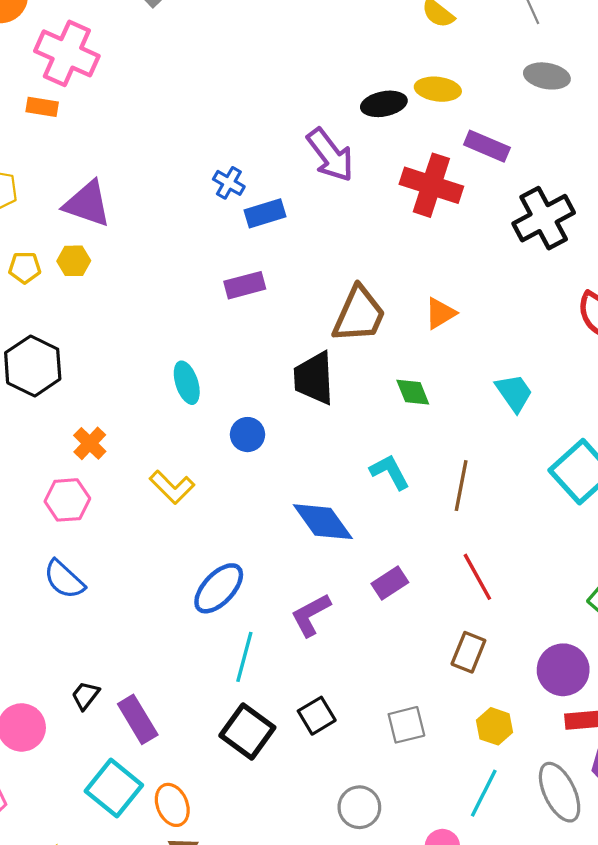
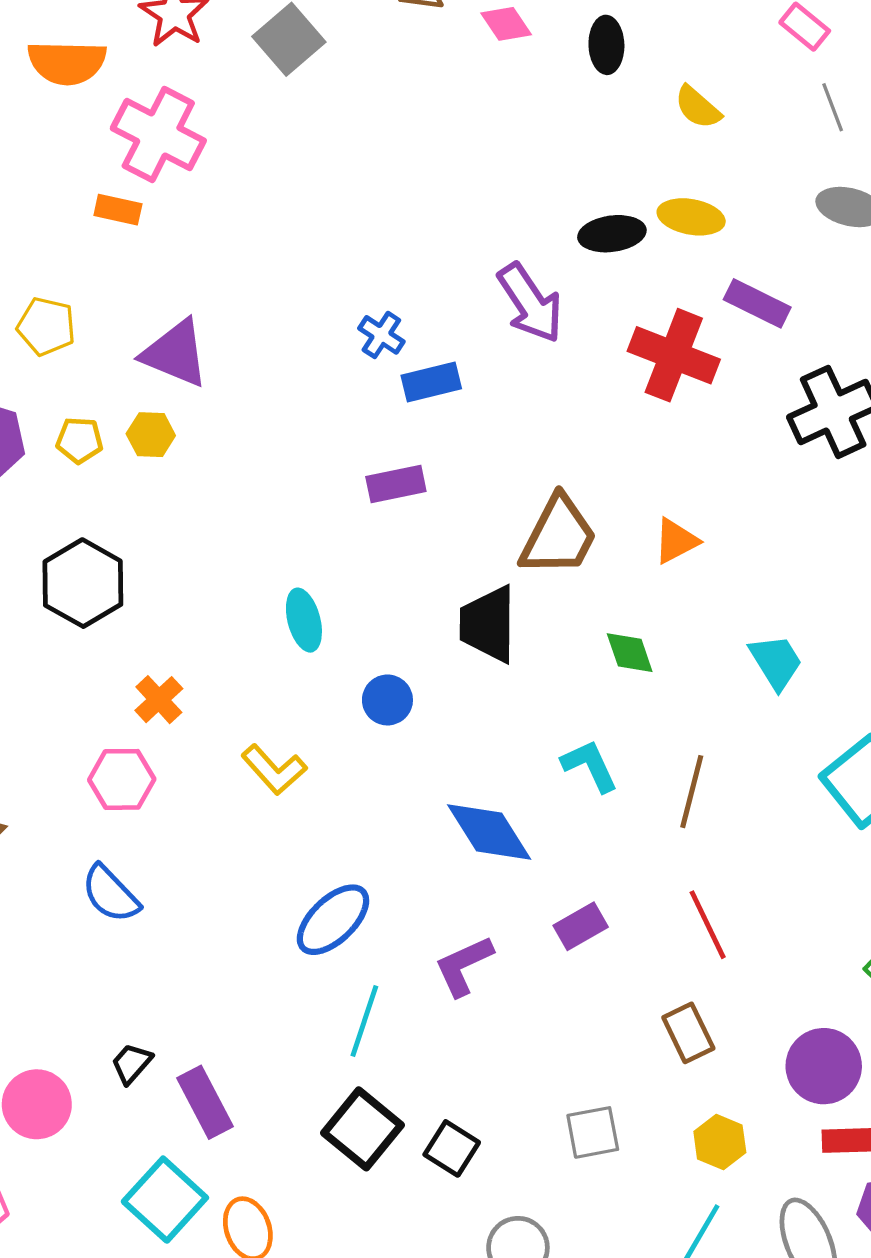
brown rectangle: (468, 652) -> (688, 1033), turned -51
black square: (317, 716) -> (452, 1148), moved, turned -30

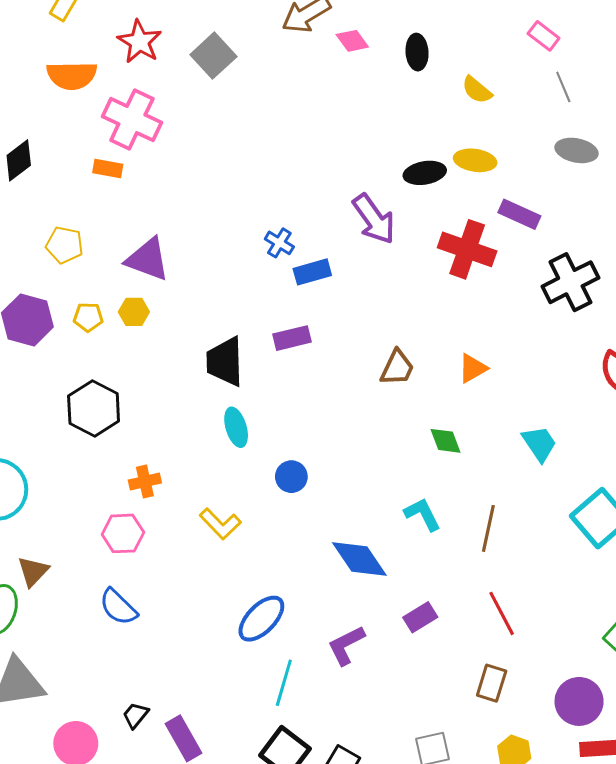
brown trapezoid: (558, 536) -> (397, 368), size x0.7
black trapezoid: (488, 624) -> (225, 362), moved
orange cross: (159, 700) -> (145, 481), turned 32
brown rectangle: (688, 1033) -> (492, 683), turned 45

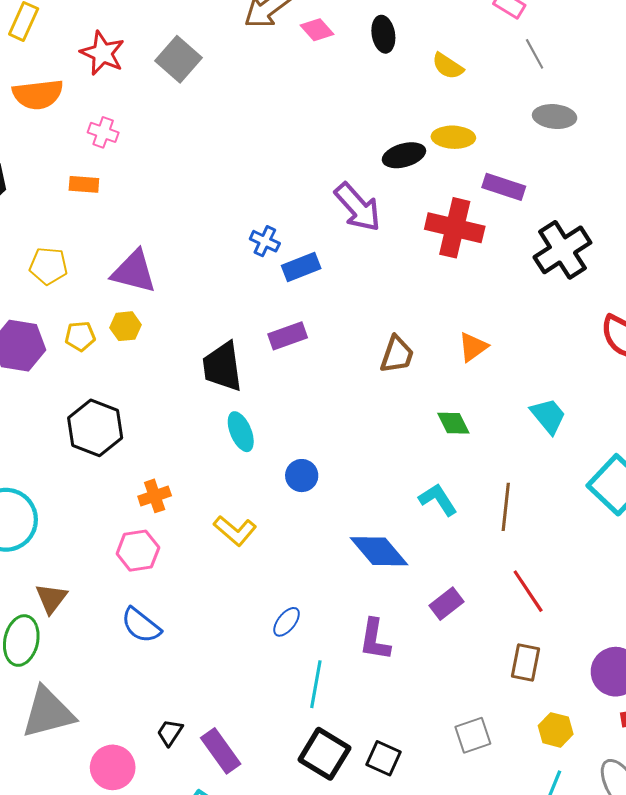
pink cross: (132, 119) -> (103, 132), size x0.5
blue ellipse: (261, 619) -> (287, 622), size x0.6
purple L-shape: (346, 645) -> (375, 640), turned -48

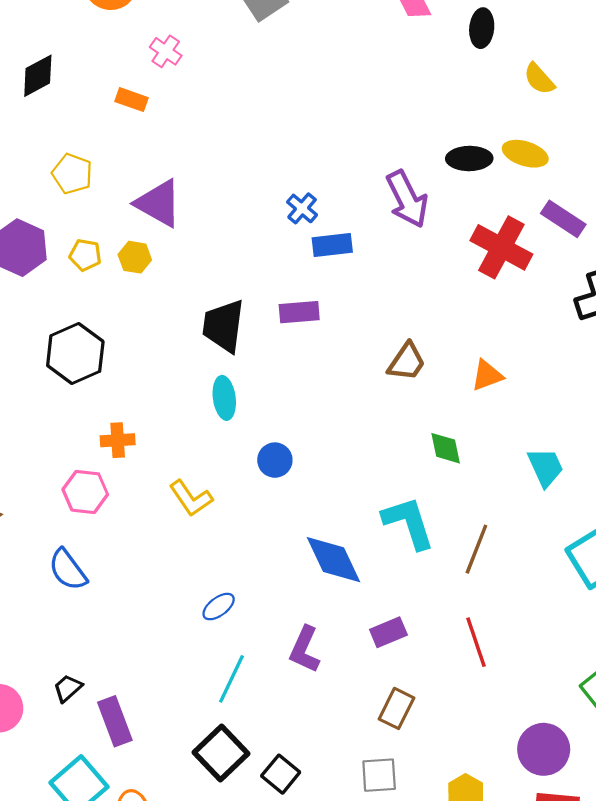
cyan L-shape: (438, 500) -> (409, 523), size x1.4
brown rectangle: (525, 662) -> (397, 708), moved

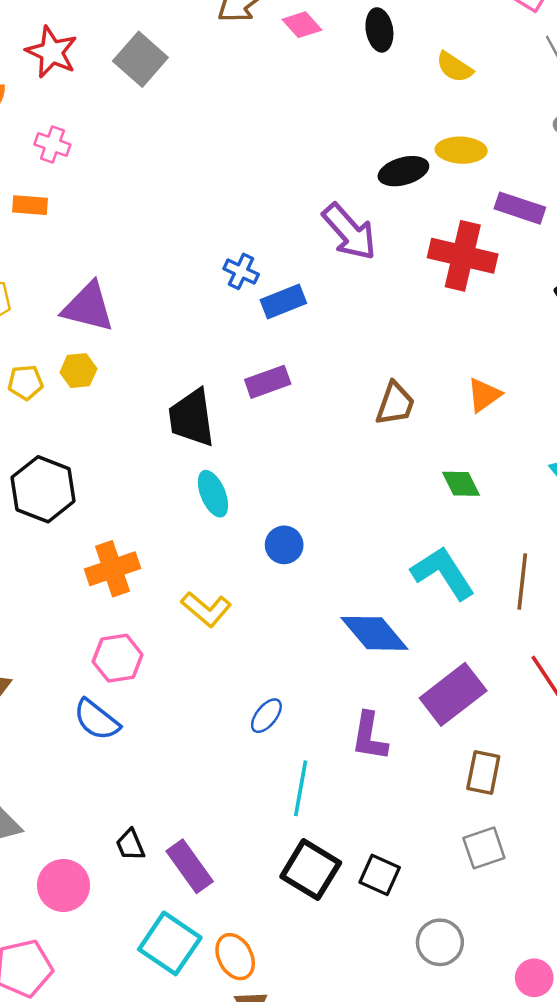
orange cross: (118, 440) -> (112, 569), size x1.4
pink hexagon: (85, 492) -> (118, 658), moved
purple rectangle: (388, 632) -> (453, 694), size x1.6
black trapezoid: (68, 688) -> (130, 845), turned -56

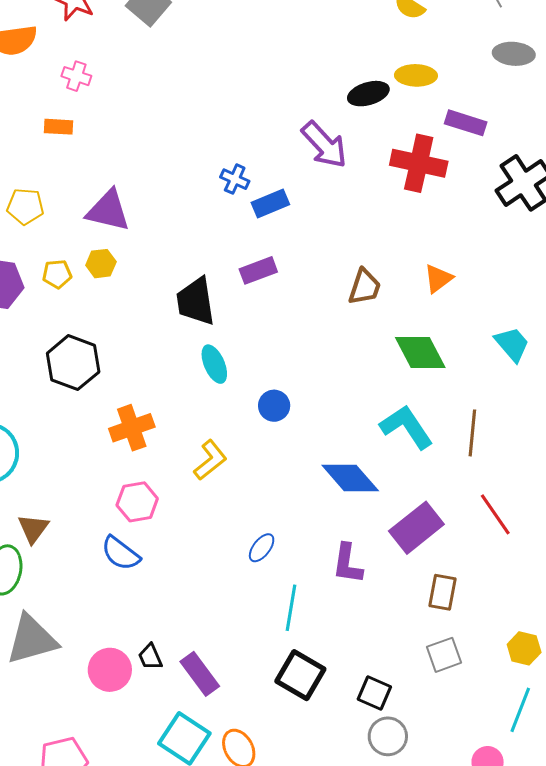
green diamond: (461, 484) -> (420, 353), size x1.6
yellow L-shape: (206, 609) -> (210, 460), turned -78
black square: (380, 875) -> (374, 693), moved
pink circle: (64, 885) -> (110, 670), moved
gray circle: (440, 942) -> (388, 736), moved

